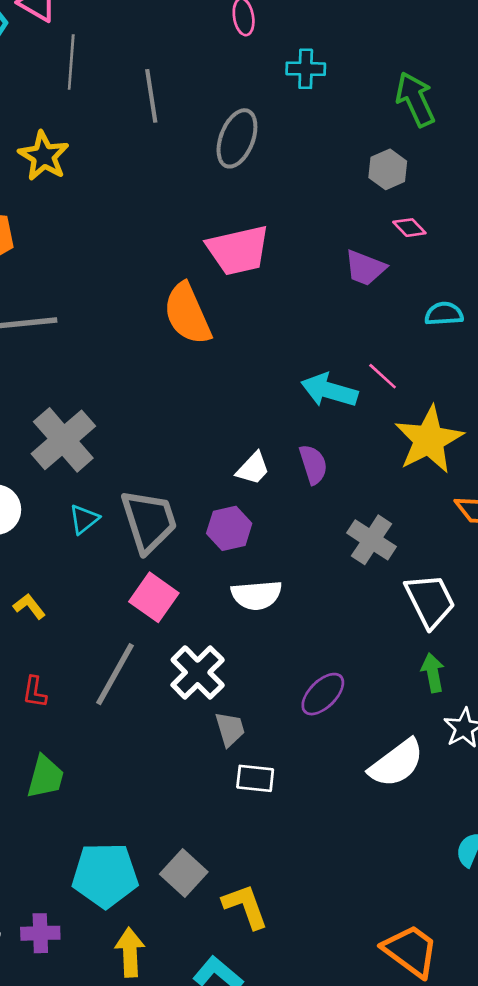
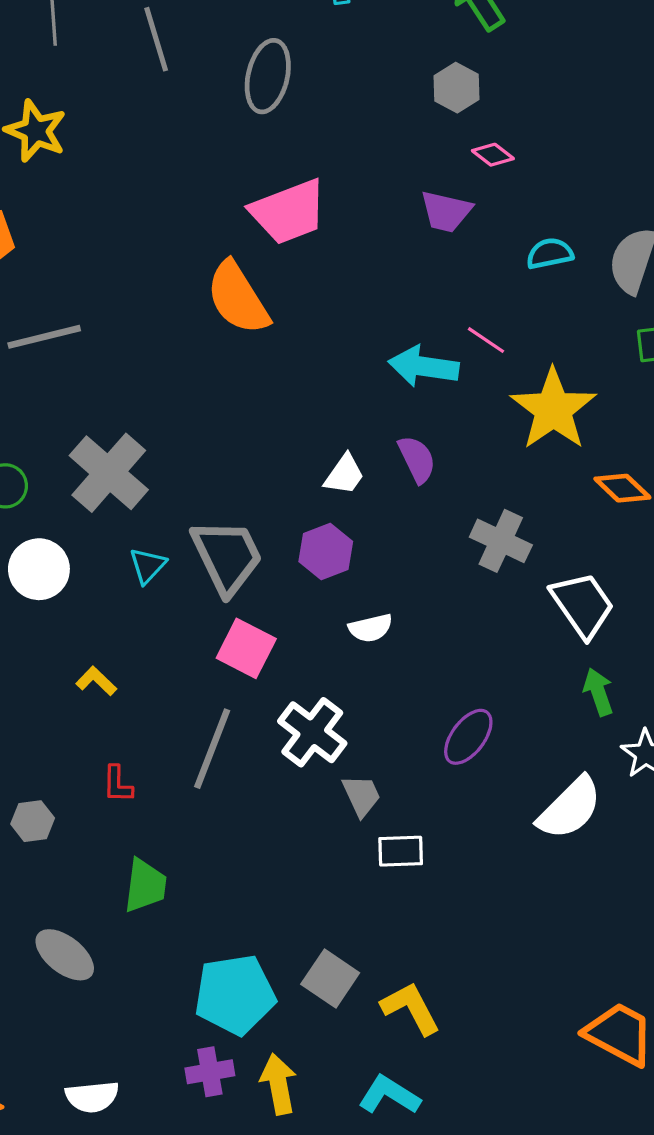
white semicircle: (256, 595) -> (371, 628), size x0.7
purple cross: (40, 933) -> (210, 1072), moved

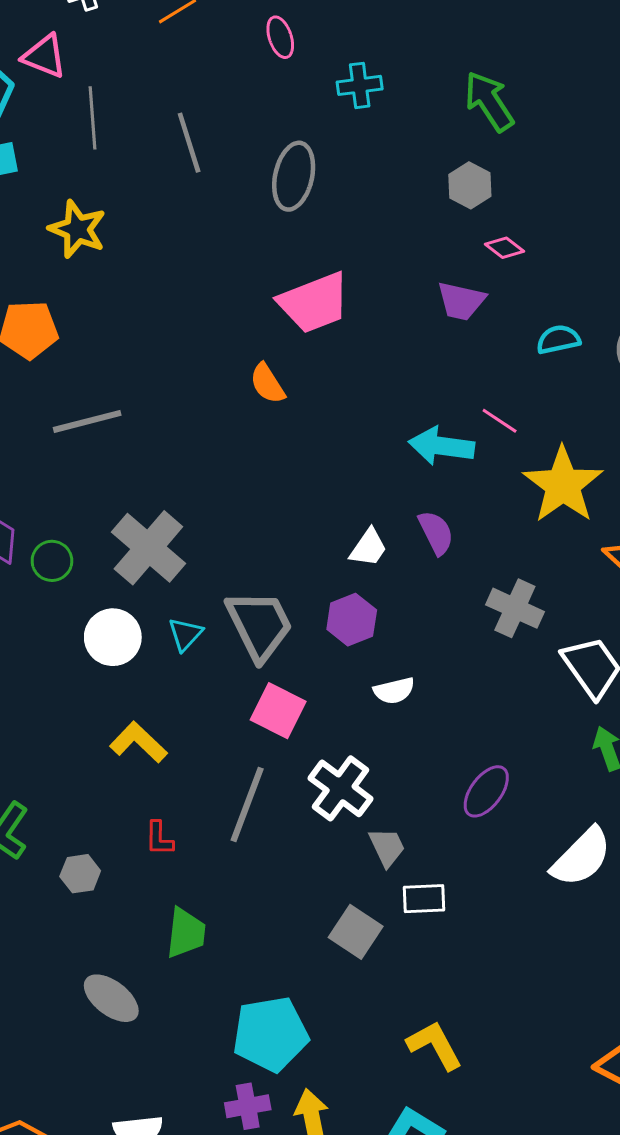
orange semicircle: (238, 298) -> (267, 384), size x0.6
white circle: (39, 569) -> (113, 637), moved
yellow L-shape: (96, 681) -> (138, 742), size x1.5
gray square: (330, 978) -> (356, 932), moved

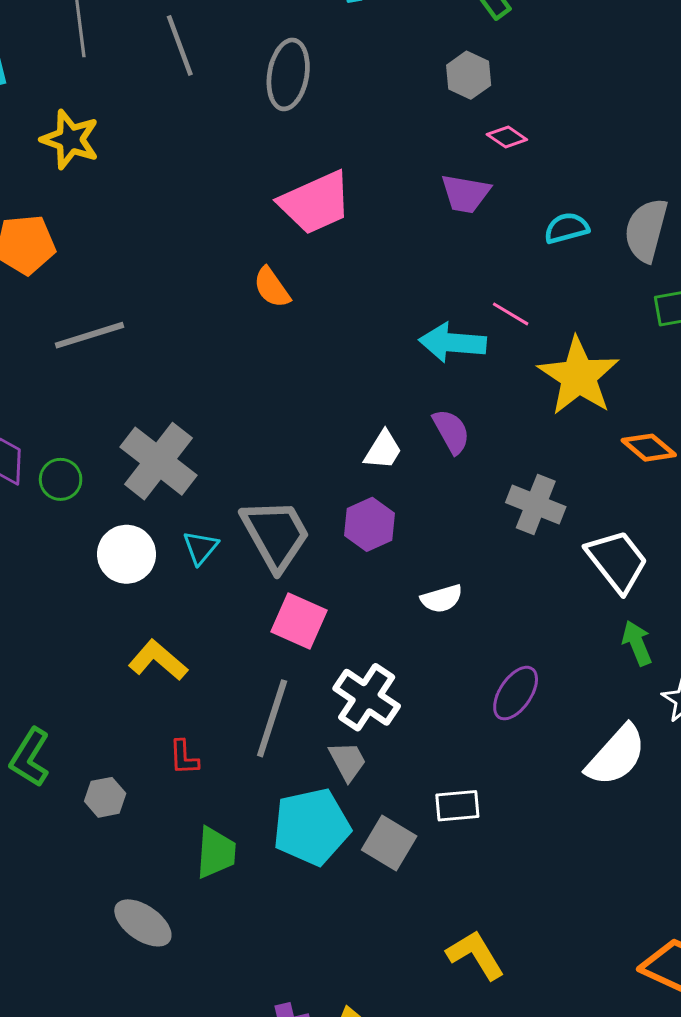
white semicircle: (394, 691) -> (442, 599), moved
gray trapezoid: (387, 847) -> (348, 761), moved
cyan pentagon: (270, 1034) -> (312, 827), moved

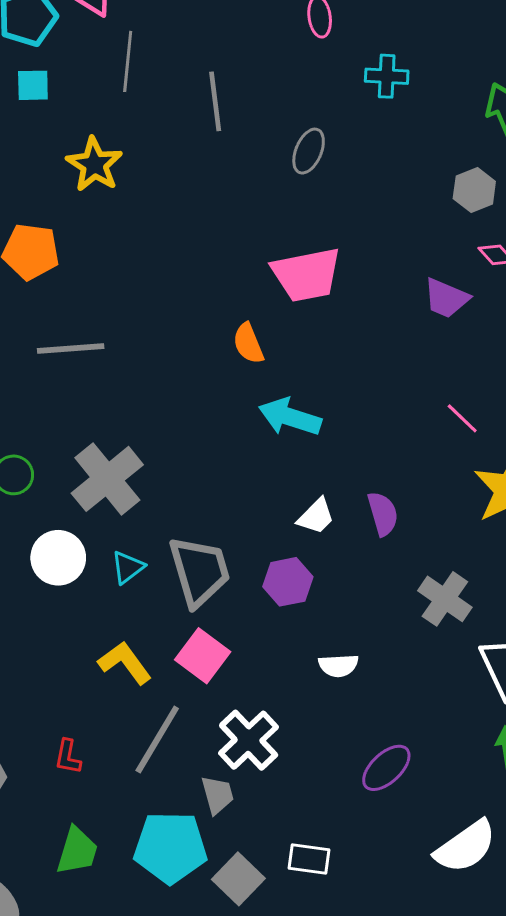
gray ellipse: (288, 74) -> (309, 151), size x0.7
cyan arrow: (453, 343) -> (290, 417), moved
yellow L-shape: (158, 660) -> (125, 663), moved

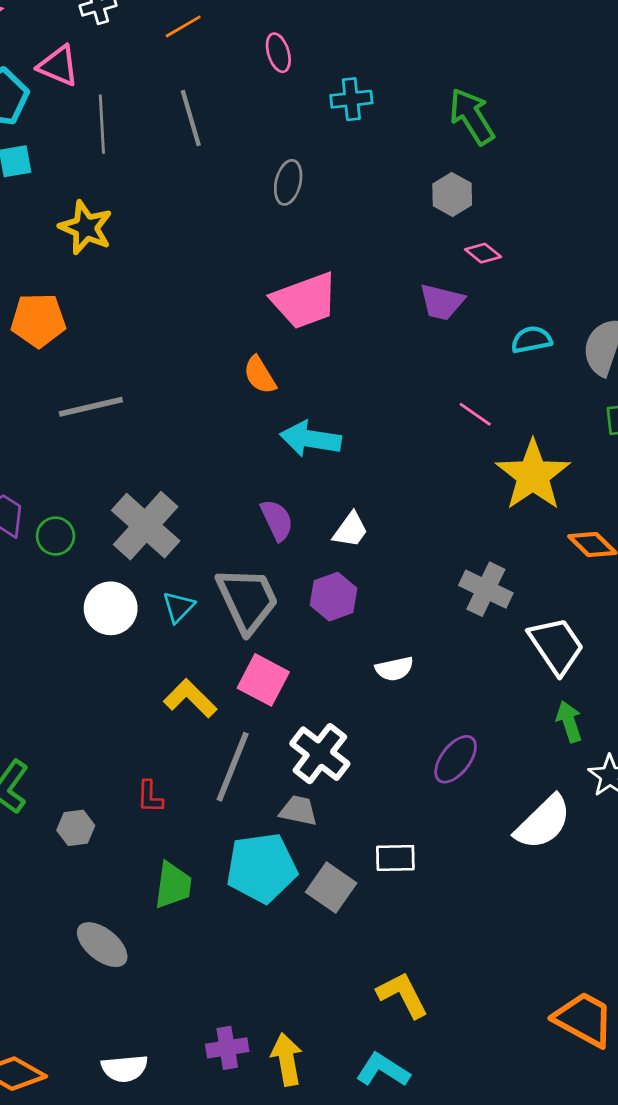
gray line: (215, 101) -> (191, 118), moved
purple semicircle: (383, 514) -> (277, 520), moved
gray trapezoid: (217, 795) -> (298, 811), turned -54

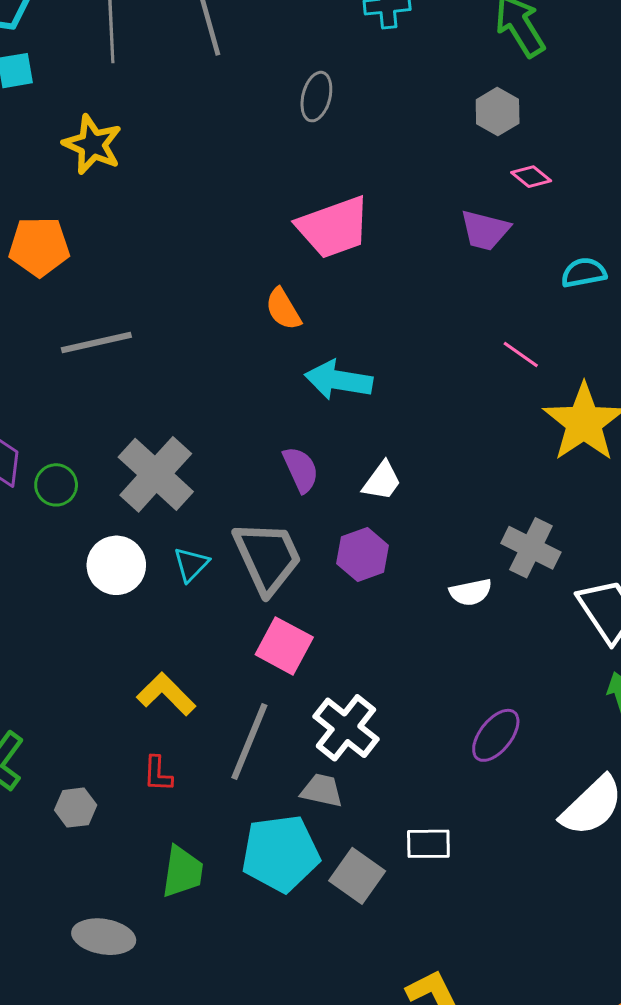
white semicircle: (394, 669) -> (471, 592), moved
yellow L-shape: (190, 698) -> (166, 694), moved
gray ellipse: (102, 945) -> (104, 937), turned -30

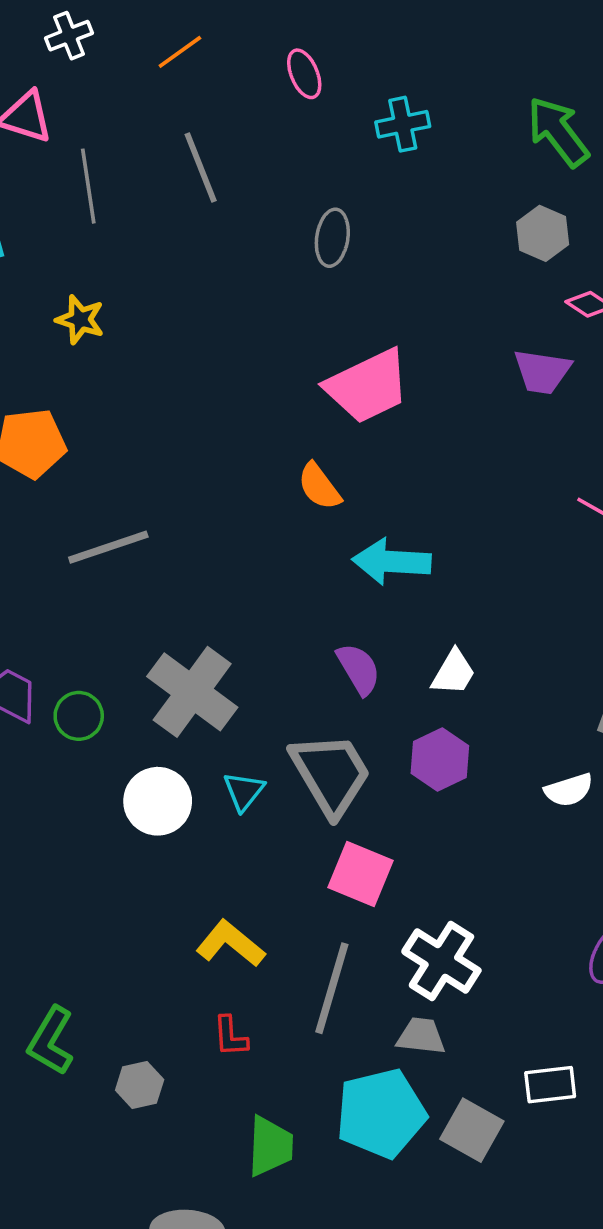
yellow star: (92, 145) -> (80, 320), size x0.7

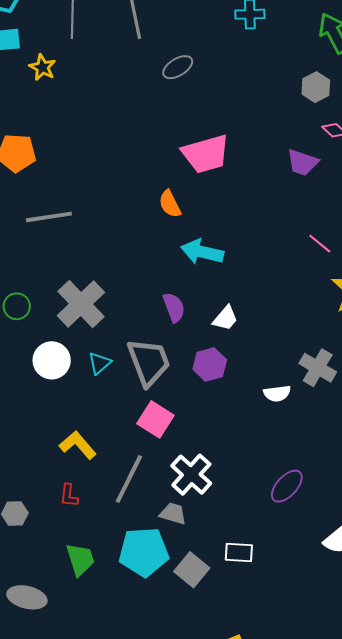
gray ellipse: (332, 238) -> (178, 67), moved, turned 40
yellow star: (80, 320) -> (43, 67), moved
green trapezoid: (270, 1146) -> (80, 559), turned -30

